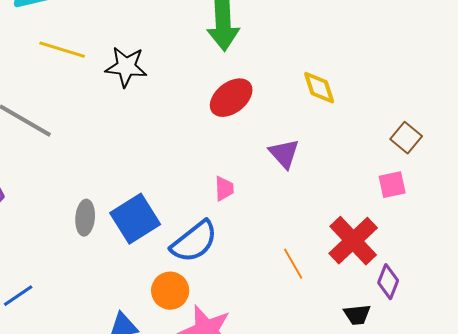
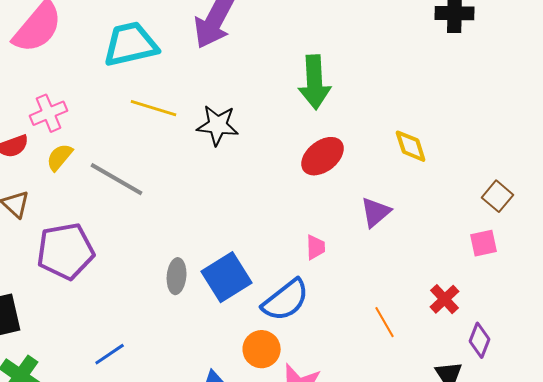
purple triangle: (284, 154) -> (376, 212), turned 32
red cross: (353, 241) -> (445, 299), size x0.6

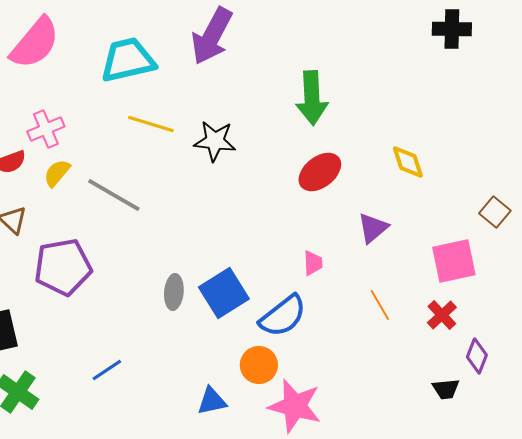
pink square: (484, 243) -> (454, 261), moved, size x1.6
orange line: (385, 322) -> (380, 305), moved

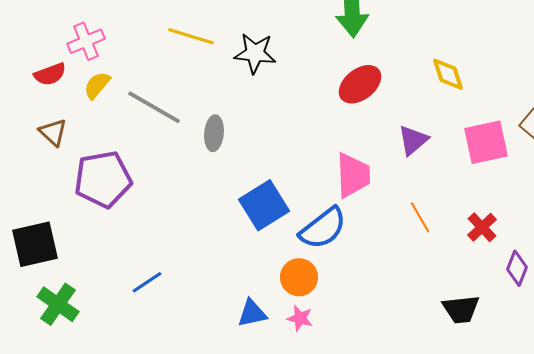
pink square: (454, 261) -> (486, 142), moved
pink trapezoid: (313, 263) -> (353, 175), size x1.8
gray ellipse: (174, 292) -> (214, 133), moved
black trapezoid: (446, 389) -> (461, 309), moved, size x1.4
pink star: (295, 406) -> (300, 318), moved, size x0.5

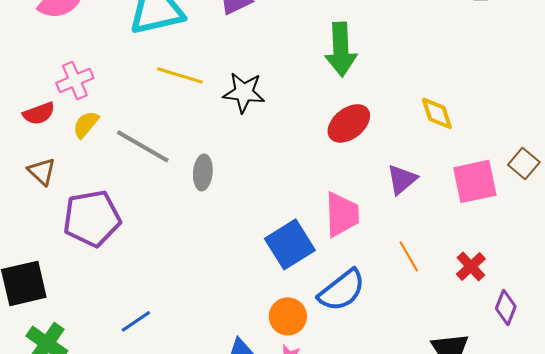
blue square: (264, 205) -> (290, 244), moved
blue semicircle: (323, 228) -> (342, 290), moved

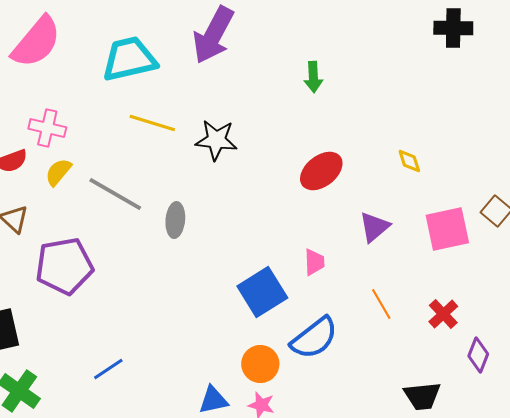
green arrow: (341, 49) -> (313, 77), moved, size x0.6
pink cross: (75, 80) -> (47, 128), turned 36
yellow diamond: (437, 113) -> (409, 161), size x0.7
pink trapezoid: (342, 214) -> (314, 262), size x0.6

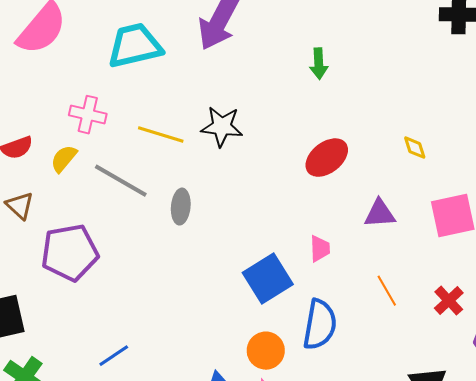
yellow line: (152, 123) -> (161, 135), moved
pink cross: (47, 128) -> (88, 115), moved
purple triangle: (374, 227) -> (380, 214), turned 36
blue semicircle: (314, 338) -> (320, 325), turned -42

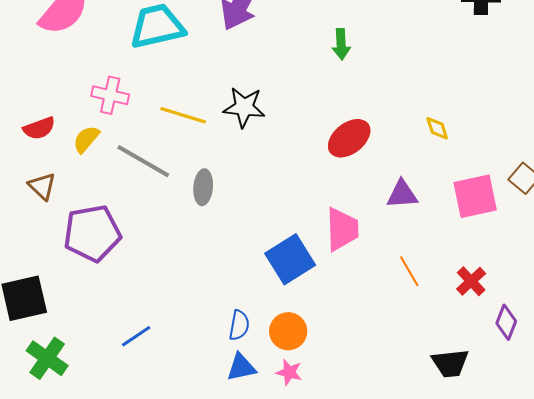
pink trapezoid: (320, 249) -> (342, 229), size x1.6
blue semicircle: (320, 325) -> (239, 325), moved, size x0.6

